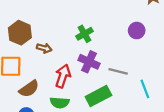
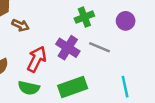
green cross: (84, 34) -> (84, 17), moved
gray line: (118, 71) -> (100, 47), moved

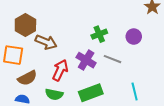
brown arrow: (20, 25) -> (46, 42), size x1.5

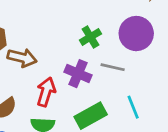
purple circle: (134, 37) -> (136, 34), size x1.6
cyan line: (135, 91) -> (133, 107), moved

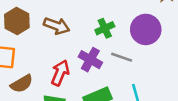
brown arrow: (22, 58) -> (57, 26), moved

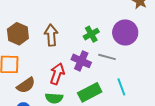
brown arrow: (57, 26) -> (51, 35), turned -110

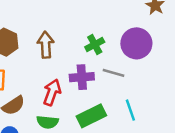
purple cross: (81, 61) -> (82, 77), turned -30

